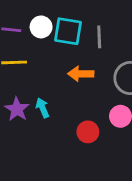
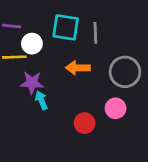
white circle: (41, 27) -> (32, 44), moved
purple star: (17, 109) -> (32, 83), moved, turned -30

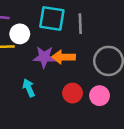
purple star: (32, 83) -> (44, 57), moved
red circle: (85, 123) -> (72, 93), moved

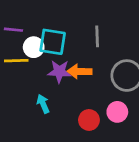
cyan square: (52, 18) -> (53, 42), moved
red circle: (72, 93) -> (89, 120), moved

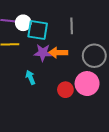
white circle: (34, 47) -> (23, 23), moved
pink circle: (117, 112) -> (87, 84), size x1.5

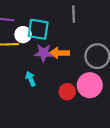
white circle: (23, 23) -> (23, 35), moved
gray line: (72, 26) -> (74, 14), moved

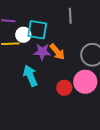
orange arrow: (60, 53) -> (57, 52), turned -132
cyan arrow: (31, 79) -> (30, 76), size x1.5

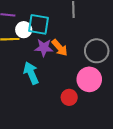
red circle: (64, 88) -> (69, 97), moved

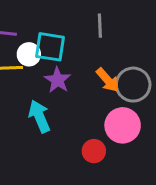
purple star: (44, 48) -> (58, 80), turned 30
orange arrow: (60, 48) -> (107, 80), moved

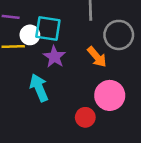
gray circle: (133, 85) -> (119, 35), moved

